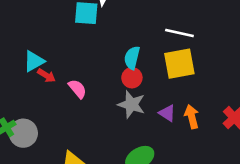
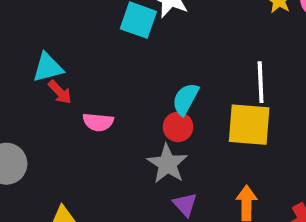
white line: (179, 33) -> (261, 82), turned 60
pink semicircle: (77, 89) -> (98, 122), turned 120
purple triangle: (167, 113) -> (185, 204), moved

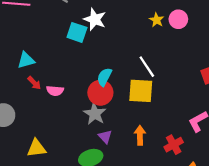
white line: (261, 82) -> (147, 67), turned -30
red arrow: (60, 92) -> (34, 83), moved
red circle: (178, 127) -> (100, 93), size x1.5

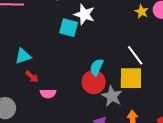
pink semicircle: (55, 91) -> (48, 94), moved
gray star: (95, 114) -> (112, 96), moved

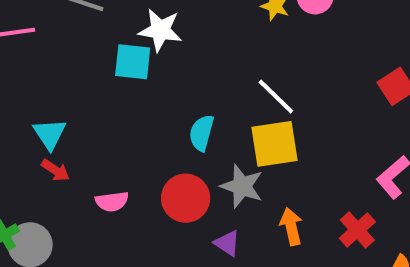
cyan triangle: (23, 56) -> (50, 134), turned -36
red arrow: (32, 77) -> (55, 170), moved
red circle: (94, 82) -> (186, 198), moved

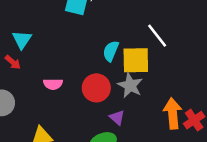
yellow square: (275, 144) -> (136, 60), moved
red arrow: (55, 170) -> (13, 62), moved
orange arrow: (291, 226) -> (173, 113), moved, size x1.4

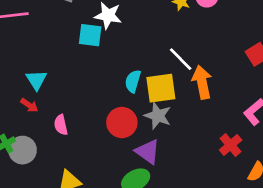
pink semicircle: (53, 84) -> (61, 125), moved, turned 84
orange arrow: (173, 113) -> (202, 82), moved
purple triangle: (117, 118) -> (148, 152), size x1.5

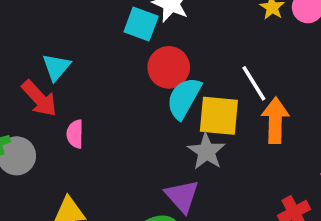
cyan semicircle: (133, 81) -> (184, 98), size x1.4
red arrow: (29, 105) -> (39, 98), size x1.6
red circle: (122, 123) -> (169, 67), moved

